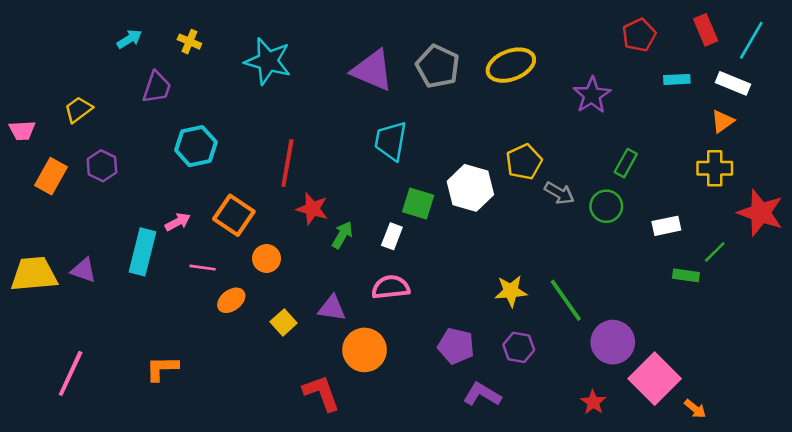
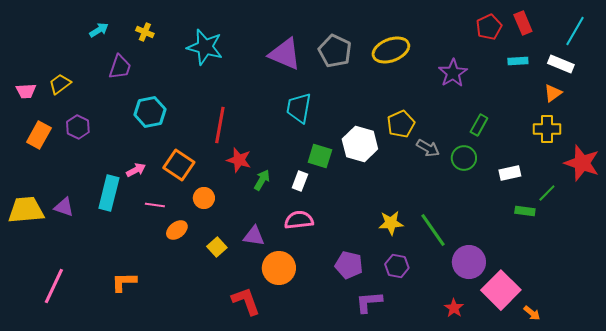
red rectangle: (706, 30) -> (523, 23), moved
pink trapezoid: (22, 130) -> (26, 91), moved
purple L-shape: (482, 394) -> (369, 302), turned -36

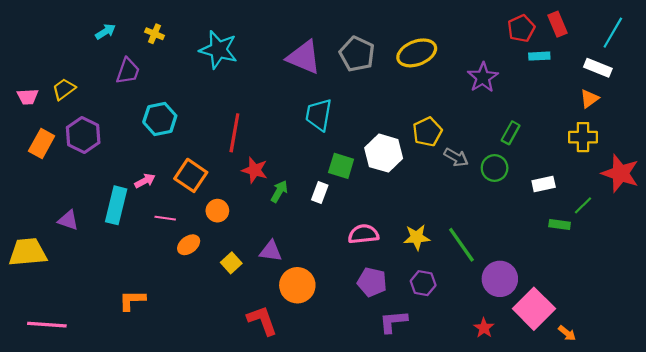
cyan rectangle: (518, 61) -> (539, 56), moved
purple hexagon: (78, 127) -> (83, 135), size x1.4
yellow trapezoid: (26, 210) -> (28, 252), moved
pink semicircle: (299, 220) -> (363, 234), moved
pink line: (54, 286) -> (47, 325), moved, turned 69

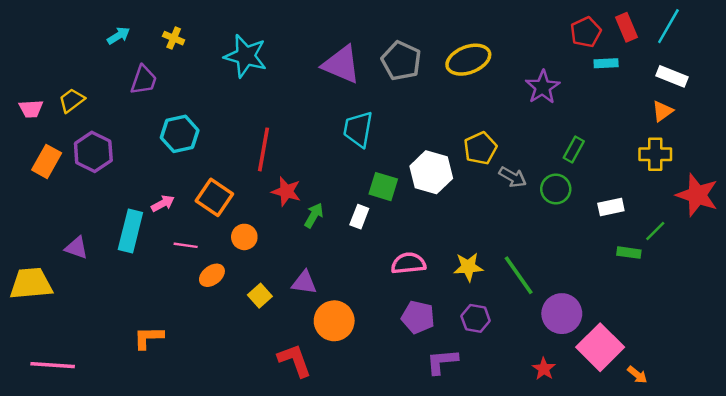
cyan line: (613, 33) -> (668, 26), moved

